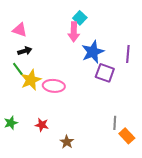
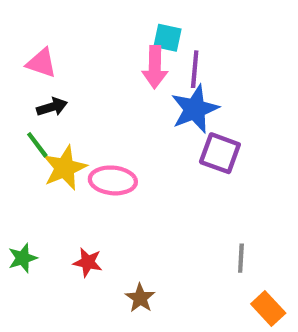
cyan square: (80, 18) -> (167, 38), turned -32
purple line: (128, 54) -> (195, 69), moved
orange rectangle: (127, 136) -> (268, 308), moved

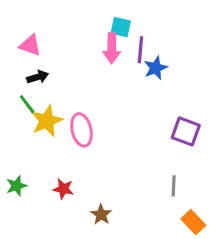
blue star: (195, 109) -> (156, 68), moved, size x0.7
purple square: (220, 153) -> (186, 131), moved
pink ellipse: (113, 180) -> (81, 130), turned 72

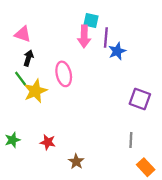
black arrow: (38, 77) -> (28, 58), turned -56
pink ellipse: (81, 130) -> (64, 74), moved

